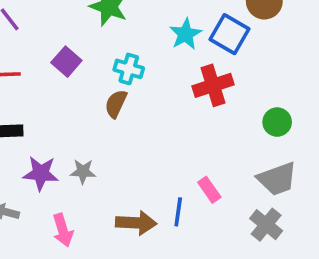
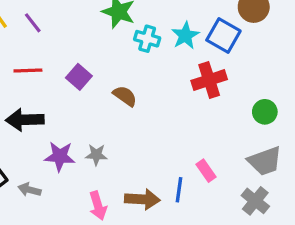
purple square: (66, 62) -> (79, 77), moved
cyan cross: (129, 69) -> (147, 39), moved
brown semicircle: (116, 104) -> (125, 96), turned 100
pink arrow: (63, 230) -> (98, 206), moved

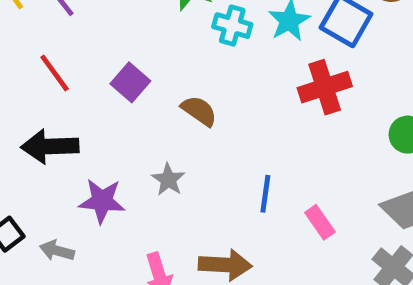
red line: (28, 70) -> (55, 73), turned 56
gray star: (96, 155) -> (168, 180), moved, turned 30
blue line: (179, 190) -> (265, 194), moved

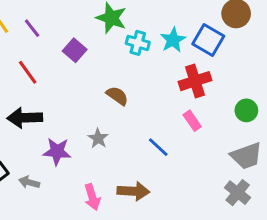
purple square: (130, 82) -> (75, 50), moved
blue line: (265, 194) -> (158, 147), turned -55
pink rectangle: (320, 222) -> (192, 121), moved

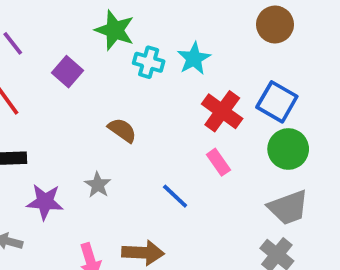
blue square: (208, 40) -> (277, 102), moved
red cross: (195, 81) -> (222, 111), turned -36
green circle: (246, 110) -> (288, 149), size x1.4

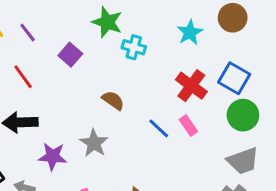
cyan star: (194, 58) -> (190, 32), moved
gray star: (98, 185) -> (94, 143), size x1.4
blue line: (175, 196) -> (159, 128), moved

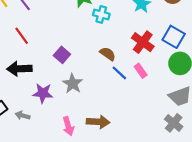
purple square: (70, 55) -> (62, 55), moved
brown semicircle: (113, 100) -> (108, 54), moved

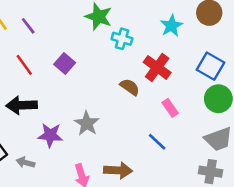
red cross: (143, 42) -> (157, 67), moved
purple square: (62, 55) -> (65, 64), moved
blue line: (119, 73) -> (157, 142), moved
gray cross: (174, 123) -> (211, 172), turned -30

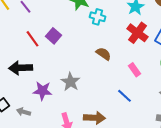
red line: (24, 65) -> (33, 39), moved
red cross: (157, 67) -> (138, 33), moved

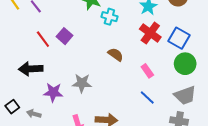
gray star: (71, 82) -> (82, 83), turned -30
blue line: (125, 96) -> (147, 97), moved

